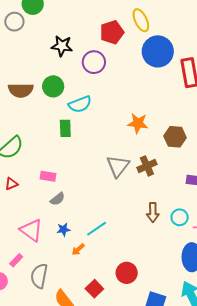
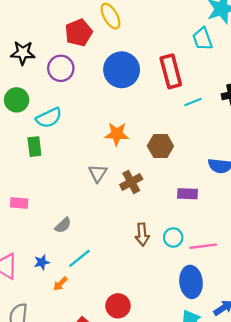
blue circle: (158, 51) -> (122, 70), moved
gray triangle: (118, 166) -> (98, 173), moved, size x0.7
gray semicircle: (57, 199) -> (63, 225), moved

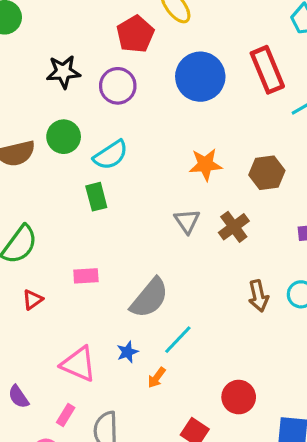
gray semicircle: (63, 225) -> (149, 298), size x1.8

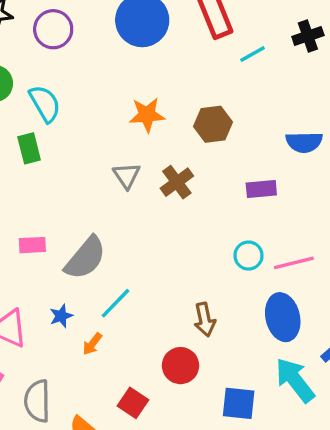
cyan semicircle: (111, 155) -> (45, 104), turned -87
pink rectangle: (86, 276) -> (32, 245), moved
brown arrow: (258, 296) -> (205, 320), moved

